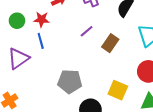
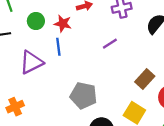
brown rectangle: (110, 43) -> (145, 79), moved

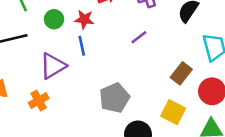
gray pentagon: (84, 96) -> (115, 98), turned -30
orange cross: (15, 107) -> (39, 101), moved

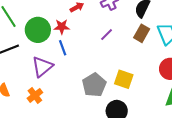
green circle: (54, 19) -> (38, 30), size x1.6
brown rectangle: (181, 73) -> (142, 33), moved
yellow square: (173, 112) -> (124, 79), moved

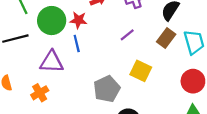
purple triangle: (42, 67) -> (52, 62), turned 35
yellow square: (124, 79) -> (141, 71), moved

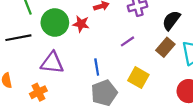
blue line: (77, 43) -> (97, 67), moved

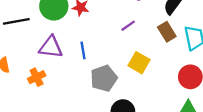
brown rectangle: (165, 47) -> (167, 32), turned -72
blue line: (97, 67) -> (83, 50), moved

